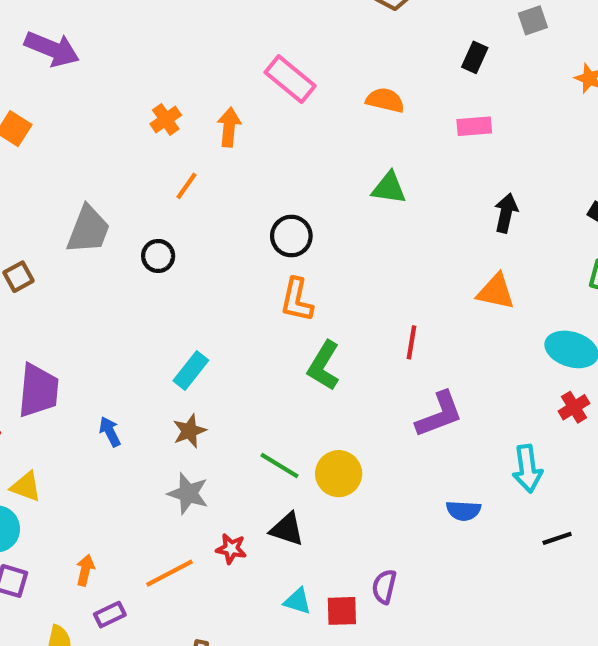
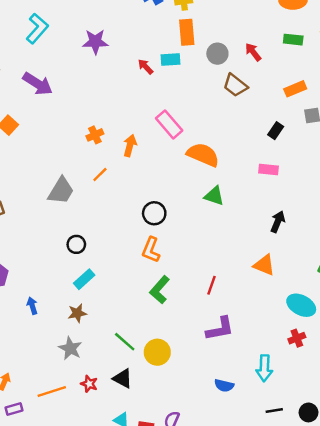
orange semicircle: (385, 100) -> (203, 155), moved, size x1.5
gray trapezoid: (88, 230) -> (61, 191), moved
black circle: (158, 256) -> (76, 244), moved

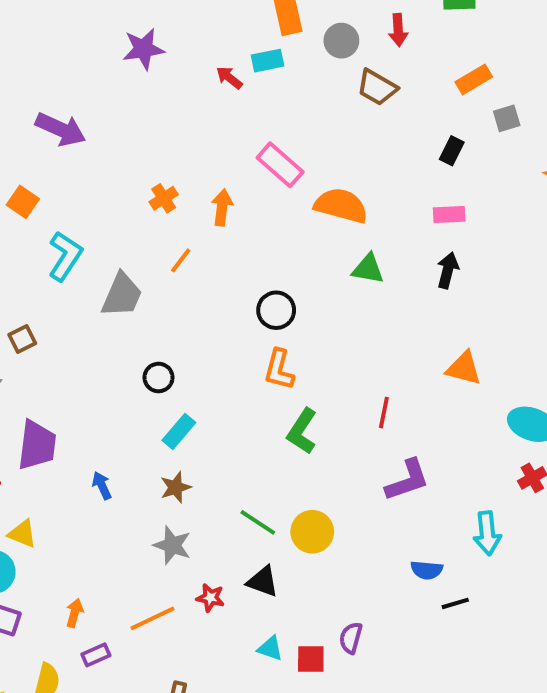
cyan L-shape: (37, 28) -> (65, 256), moved
red arrow: (253, 52) -> (398, 30), turned -138
black arrow: (278, 222) -> (448, 270), moved
black line: (274, 411) -> (455, 603), moved

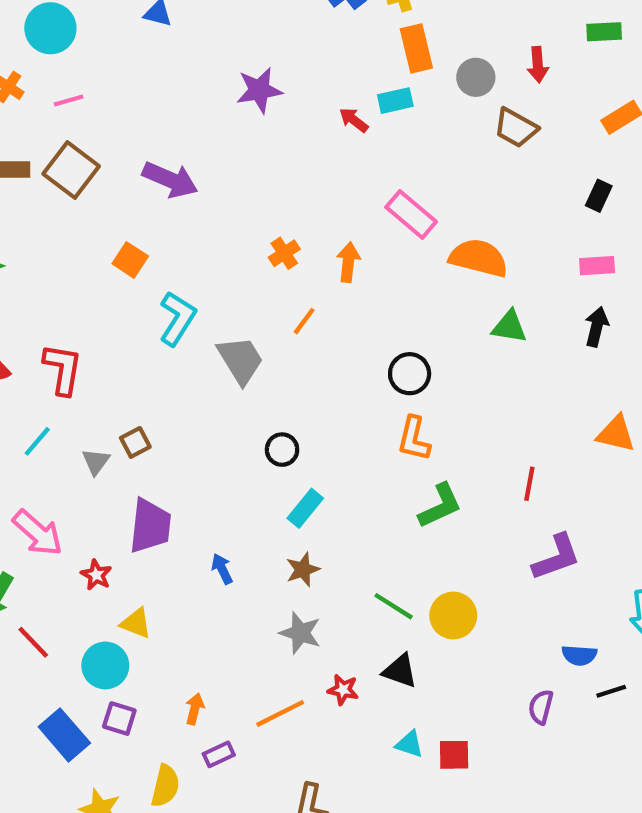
gray trapezoid: (122, 295) -> (240, 360), turned -54
brown square: (22, 339) -> (135, 442), moved
green L-shape: (302, 431) -> (440, 506), turned -147
purple semicircle: (351, 638) -> (541, 707), moved

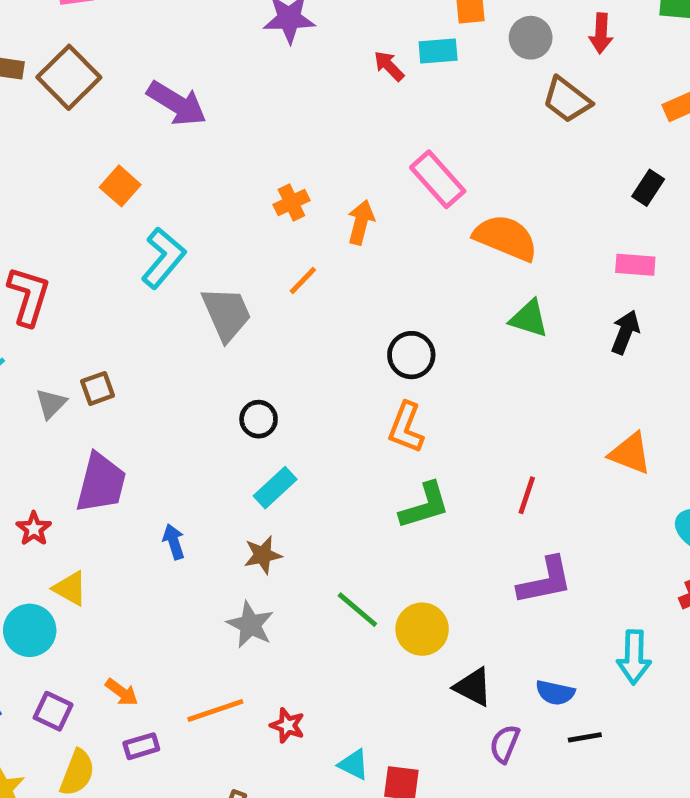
black triangle: (400, 671) -> (473, 687), moved
red star: (343, 690) -> (287, 725), moved
orange arrow: (195, 709) -> (122, 692), turned 104
purple square: (119, 719) -> (53, 711), moved

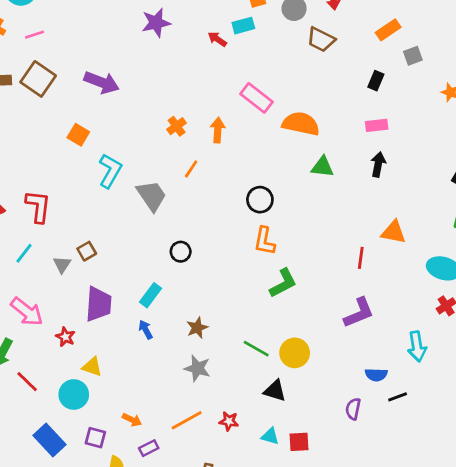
cyan rectangle: (275, 488) -> (150, 295), moved
red line: (527, 495) -> (361, 258), moved
black triangle: (473, 687) -> (275, 391), moved

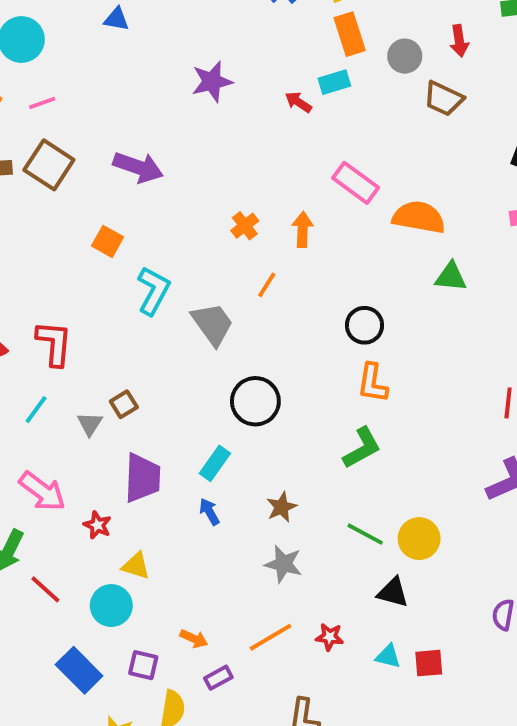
black circle: (181, 252) -> (255, 401), size x1.6
green L-shape: (283, 283) -> (362, 448), moved

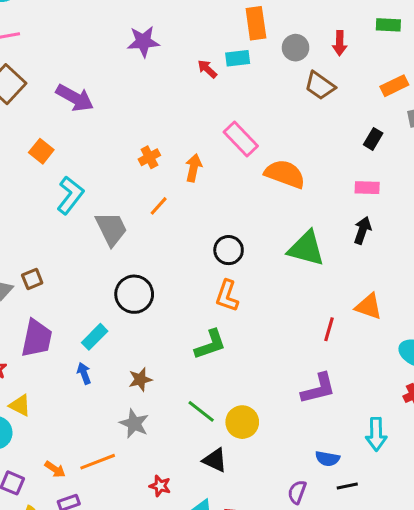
green triangle: (451, 277) -> (306, 249), moved, size x1.5
orange line: (271, 637) -> (98, 462), moved

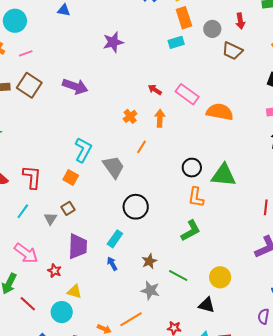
red arrow: (207, 69) -> (155, 90), moved
orange square: (41, 151) -> (71, 177), moved
green triangle: (306, 249) -> (224, 175), moved
green line: (201, 411) -> (178, 275), moved

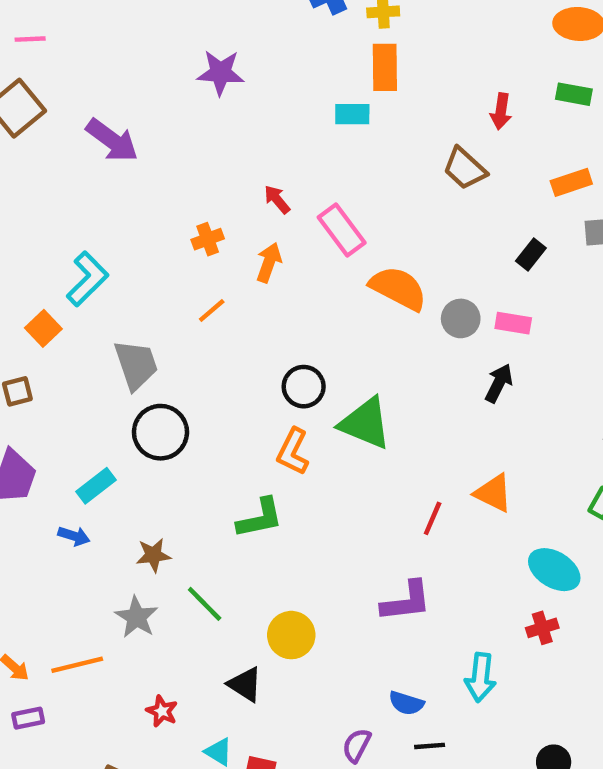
gray circle: (212, 29) -> (461, 318), moved
gray trapezoid: (114, 167) -> (136, 365), moved
blue arrow: (112, 264) -> (74, 536), turned 120

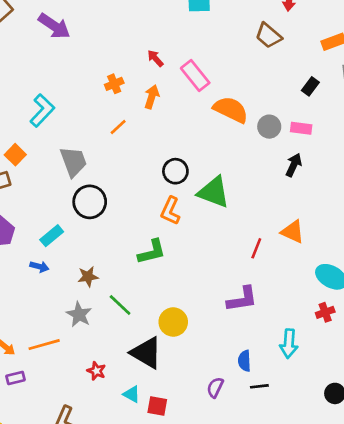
orange square: (43, 328) -> (15, 155), moved
black triangle: (245, 684) -> (146, 353), size x1.5
blue semicircle: (406, 703) -> (244, 361), turned 72

